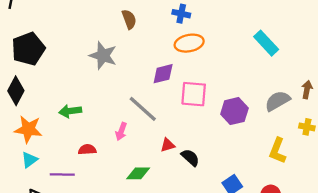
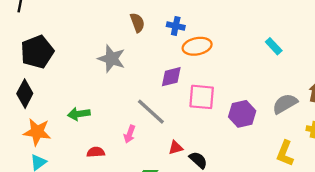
blue cross: (181, 14) -> (176, 26), moved
cyan rectangle: (266, 43) -> (274, 46), size x0.7

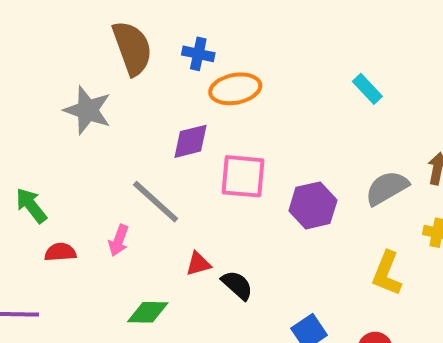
brown semicircle: (137, 23) -> (132, 48), size x1.6
green arrow: (79, 114) -> (31, 205), turned 60
red semicircle: (96, 152) -> (60, 252), moved

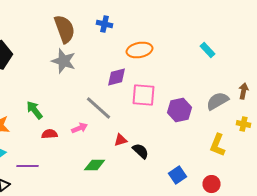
brown semicircle: (132, 48) -> (65, 29), moved
blue cross: (198, 54) -> (105, 24), moved
pink arrow: (119, 240) -> (80, 128), turned -133

